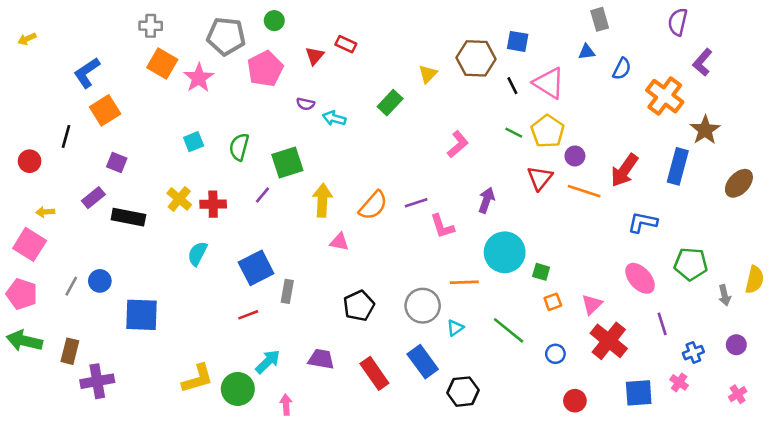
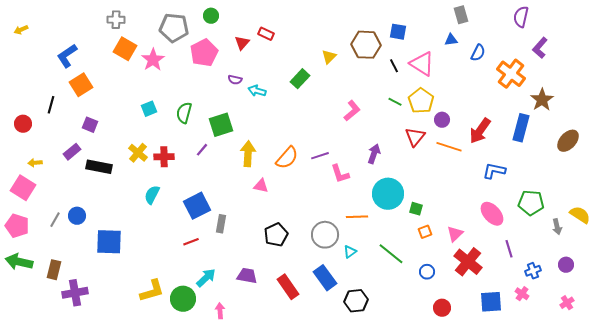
yellow semicircle: (755, 280) -> (580, 215), turned -70

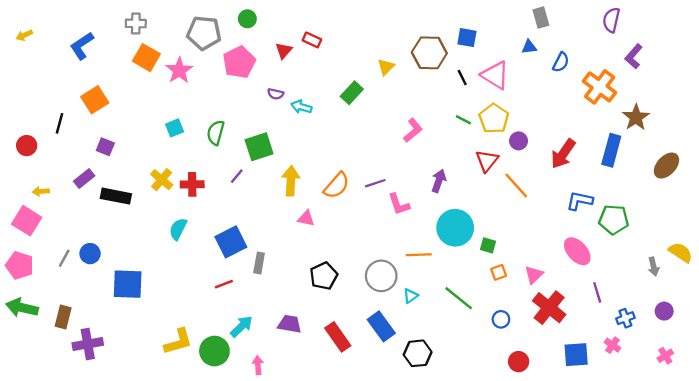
blue L-shape: (67, 56) -> (82, 46), moved
orange line: (449, 147) -> (516, 185), moved, turned 30
green pentagon: (531, 203) -> (614, 220), moved

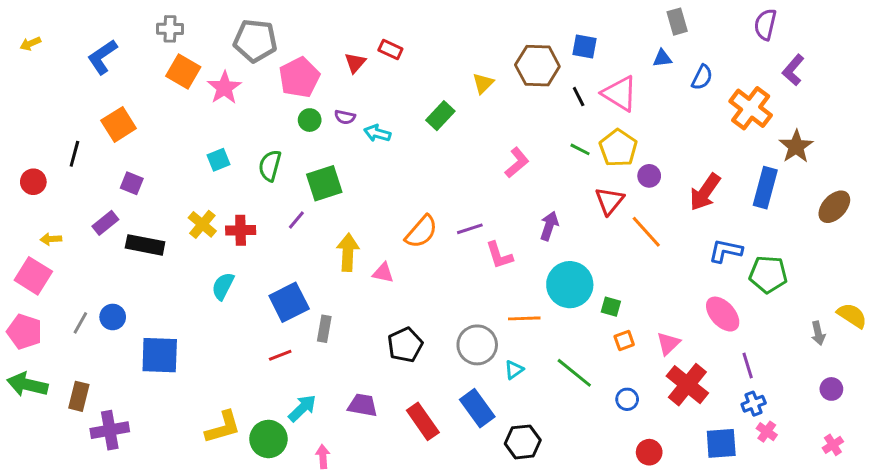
green circle: (247, 19) -> (310, 120), moved
yellow arrow: (291, 181) -> (348, 252), moved
blue cross: (625, 318) -> (754, 404), moved

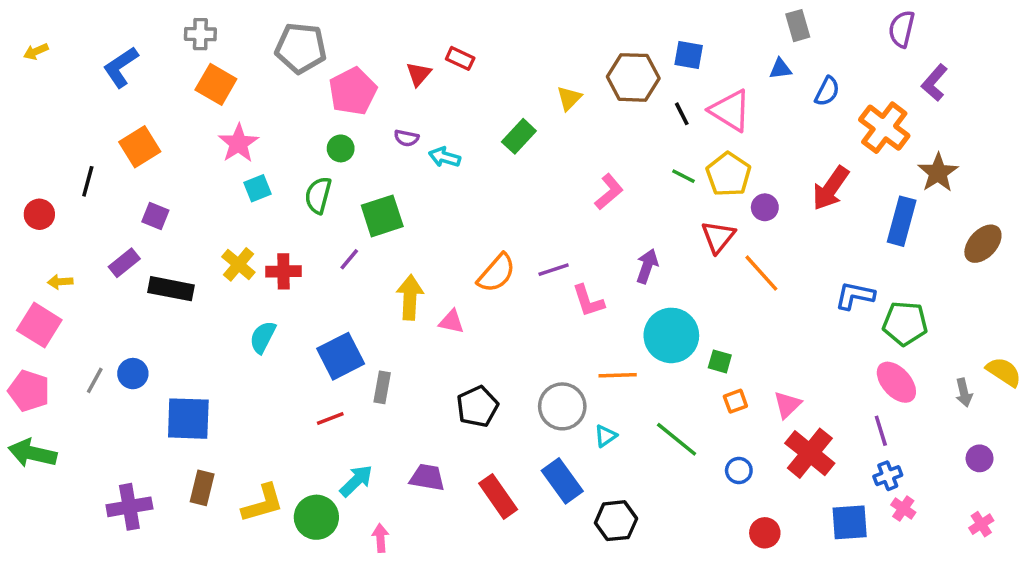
pink star: (224, 88) -> (238, 143), moved
green circle: (310, 120) -> (341, 148), moved
red arrow: (705, 192) -> (831, 188), moved
pink ellipse: (723, 314) -> (896, 382), moved
brown rectangle: (79, 396) -> (202, 488), moved

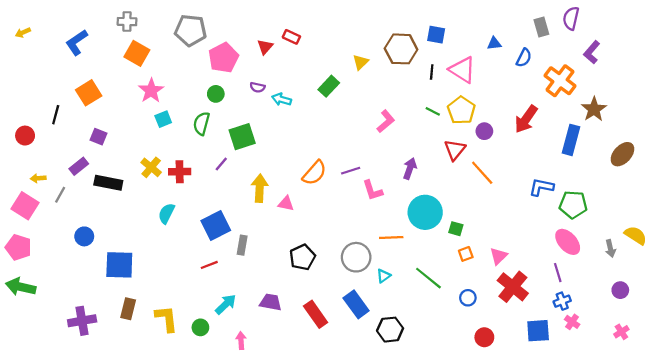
gray rectangle: (798, 26) -> (541, 27), moved
black line: (682, 114) -> (432, 72), turned 32
gray line: (95, 380) -> (60, 195), moved
yellow L-shape: (263, 503) -> (166, 319), turned -80
green circle: (316, 517) -> (200, 327), size x0.6

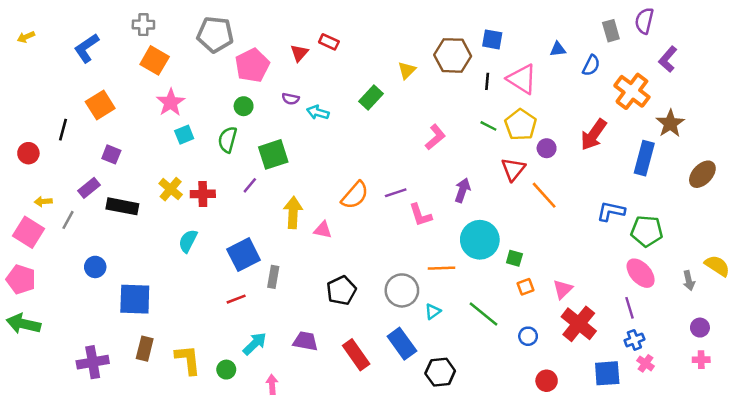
pink cross: (621, 332) -> (701, 360), moved, turned 32

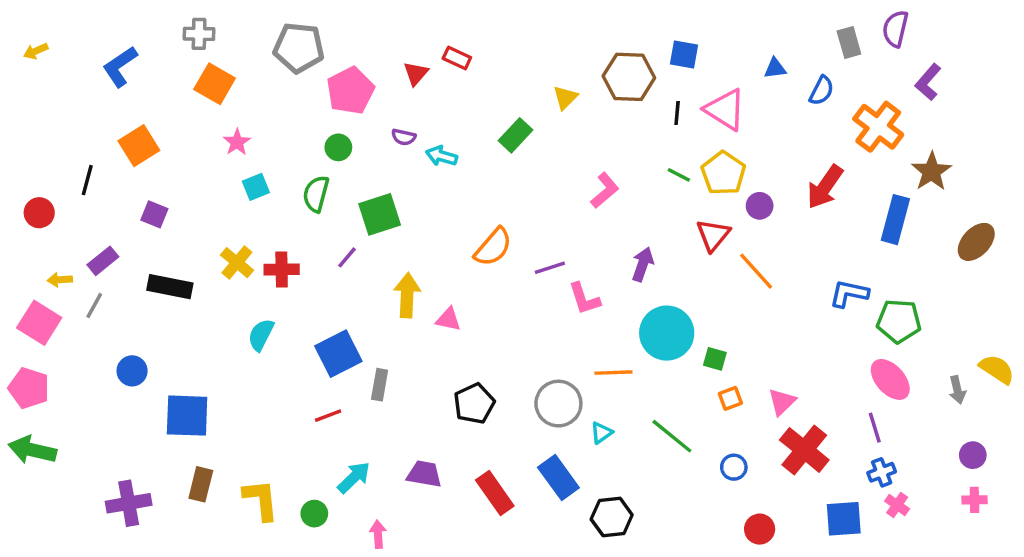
pink star: (171, 102) -> (237, 142), size x0.7
purple rectangle: (89, 188) -> (103, 261), moved
orange semicircle: (355, 195) -> (493, 247), moved

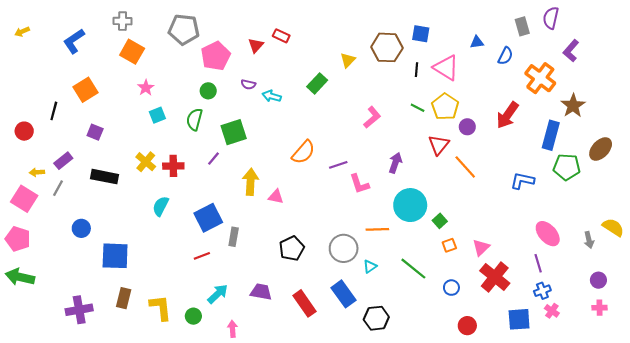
green pentagon: (899, 321) -> (567, 167), moved
green square: (715, 359) -> (440, 221), turned 32

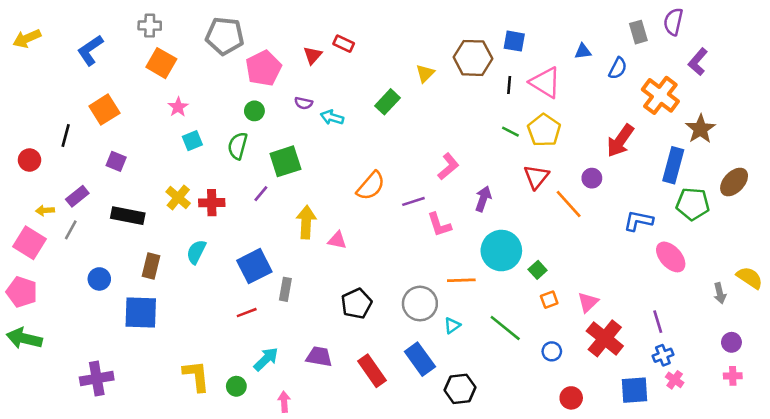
yellow arrow: (22, 32) -> (27, 39), size x1.5
pink L-shape: (372, 117) -> (448, 166), moved
purple circle: (467, 127) -> (592, 178), moved
pink ellipse: (548, 234) -> (671, 257), moved
brown rectangle: (124, 298) -> (151, 266), moved

